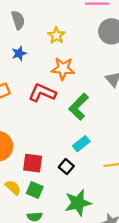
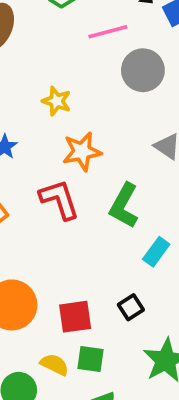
red L-shape: (42, 93) -> (59, 200), turned 64
cyan rectangle: (81, 144) -> (156, 252), moved
black square: (66, 167) -> (131, 307), turned 32

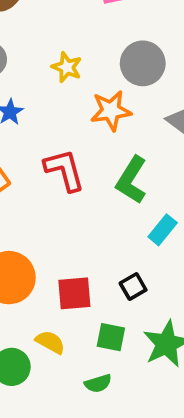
gray circle: (143, 70) -> (143, 63), moved
orange star: (82, 151) -> (111, 111), moved
green square: (91, 359) -> (111, 337), moved

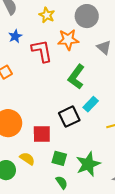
red L-shape: (64, 170) -> (42, 51), moved
black square: (133, 287) -> (69, 117), moved, size x1.5
green semicircle: (98, 383) -> (62, 182), moved, turned -112

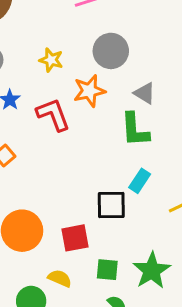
green L-shape: (76, 77) -> (135, 130), moved, turned -30
black square: (69, 117) -> (111, 205), turned 35

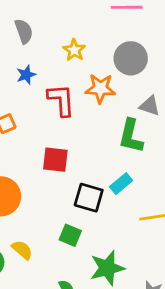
gray triangle: (145, 93) -> (150, 106), turned -30
red square: (75, 238) -> (55, 160), moved
green square: (107, 270) -> (70, 235), moved

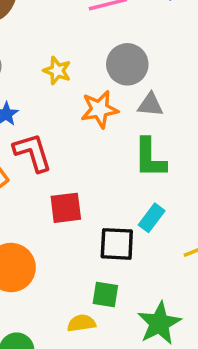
red L-shape: (61, 100) -> (33, 152), moved
gray triangle: (150, 106) -> (150, 105), moved
yellow semicircle: (22, 250) -> (81, 323), moved, turned -35

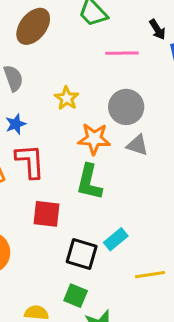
green L-shape: (150, 158) -> (89, 182), moved
green square: (105, 294) -> (76, 296), moved

